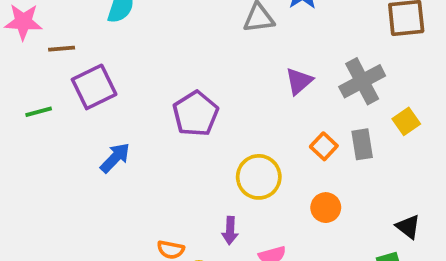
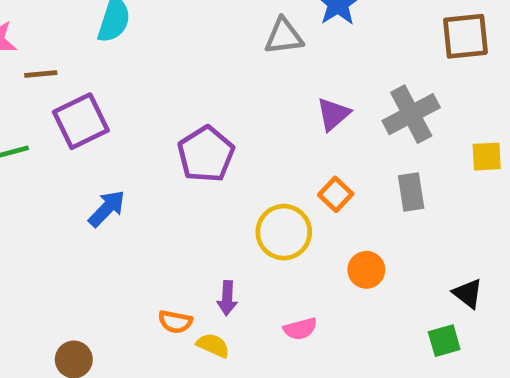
yellow square: (406, 121) -> (487, 157), moved, turned 32
orange square: (324, 146) -> (336, 194), moved
purple arrow: (230, 231) -> (227, 298), moved

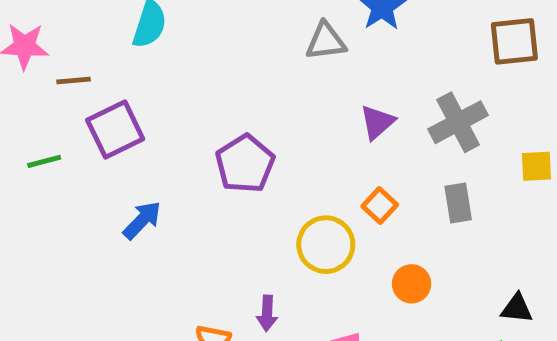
black triangle: (468, 293) -> (517, 308), turned -32

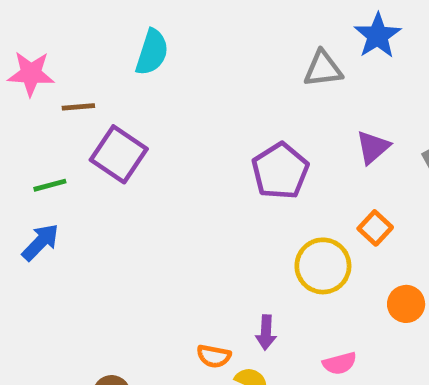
purple square: (115, 130) -> (119, 154), turned -30
purple pentagon: (245, 164) -> (280, 171), moved
blue arrow: (142, 220) -> (40, 242), moved

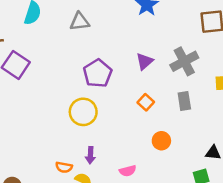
gray triangle: (323, 69) -> (80, 22), moved
yellow circle: (323, 266) -> (83, 112), moved

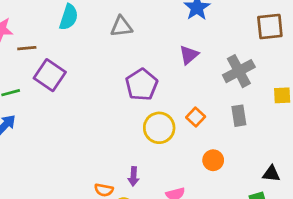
purple triangle: (145, 61) -> (189, 55), moved
yellow circle: (83, 112) -> (159, 128), moved

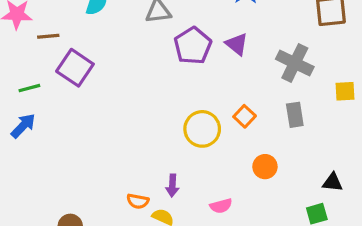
purple triangle: (189, 55) -> (237, 44), turned -40
gray cross: (239, 71) -> (295, 63), turned -36
purple pentagon: (142, 85) -> (193, 46), moved

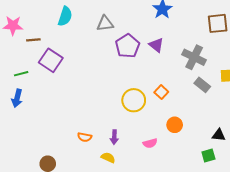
gray rectangle: (295, 115) -> (202, 85), moved, turned -42
blue arrow: (23, 126) -> (17, 98), turned 150
orange semicircle: (138, 201) -> (85, 137), moved
pink semicircle: (221, 206) -> (150, 143), moved

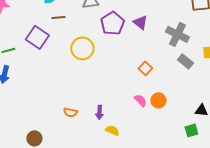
brown line: (33, 40) -> (58, 17), moved
yellow circle: (134, 100) -> (82, 48), moved
pink semicircle: (150, 143) -> (140, 100), moved, turned -120
yellow semicircle: (108, 158) -> (112, 130), moved

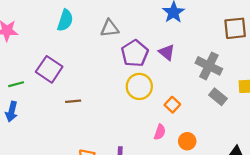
brown line: (58, 17) -> (73, 101), moved
yellow circle: (82, 48) -> (139, 86), moved
pink semicircle: (140, 100) -> (160, 132), moved, turned 64

